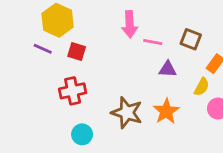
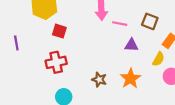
purple line: (43, 49) -> (16, 43), moved, turned 56
brown star: (127, 113) -> (99, 80), size x0.6

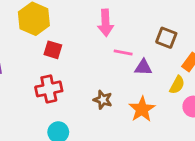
pink line: (120, 24) -> (123, 52), moved
brown star: (99, 80) -> (103, 100), moved

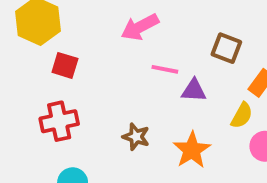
pink arrow: (106, 23) -> (140, 27), turned 65

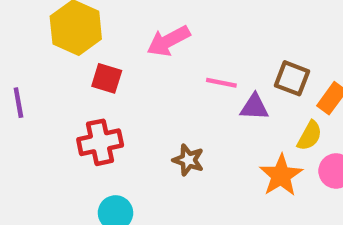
pink arrow: (140, 27) -> (168, 41), moved
brown square: (226, 48) -> (292, 78), moved
orange star: (192, 150) -> (281, 175), moved

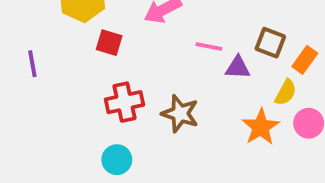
red cross: (100, 142) -> (125, 102), moved
brown star: (188, 160) -> (180, 114), size x1.4

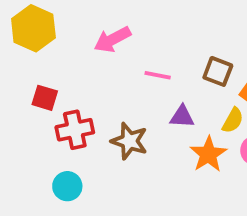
red square: (109, 43) -> (45, 98), moved
purple triangle: (238, 68) -> (182, 117), moved

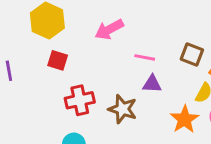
red square: (45, 98) -> (58, 60), moved
purple triangle: (182, 117) -> (152, 84), moved

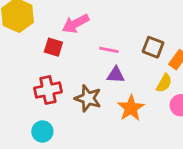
red square: (58, 60) -> (53, 47), moved
orange star: (184, 119) -> (131, 108), moved

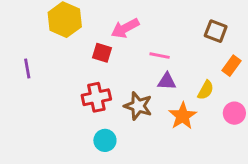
brown square: (153, 47) -> (216, 31), moved
yellow semicircle: (164, 83) -> (206, 90), moved
cyan circle: (42, 132) -> (105, 140), moved

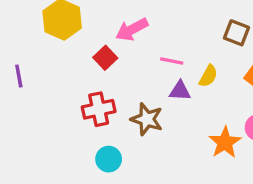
red square: (102, 53) -> (105, 58), turned 30
yellow semicircle: (206, 90) -> (208, 76), moved
orange star: (183, 116) -> (225, 142), moved

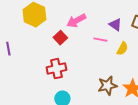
purple triangle: (180, 91) -> (115, 25), moved, turned 32
brown star: (147, 119) -> (107, 86), moved, turned -30

